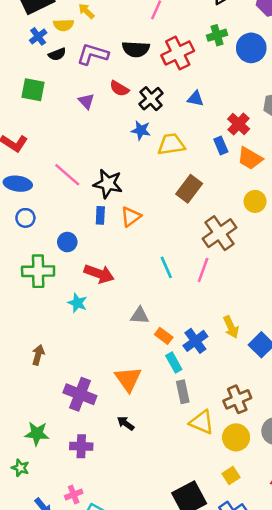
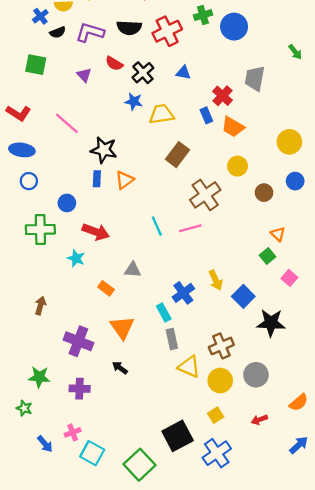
pink line: (67, 175) -> (67, 123), moved
pink line: (203, 270) -> (190, 228), turned 55
orange rectangle: (164, 336) -> (106, 288), moved

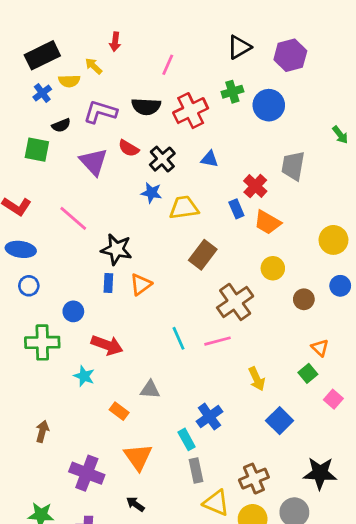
black semicircle: (58, 32) -> (61, 125), moved
purple triangle: (84, 75) -> (94, 162), size x1.6
yellow arrow: (216, 280) -> (257, 379), moved
black star: (271, 323) -> (320, 473), moved

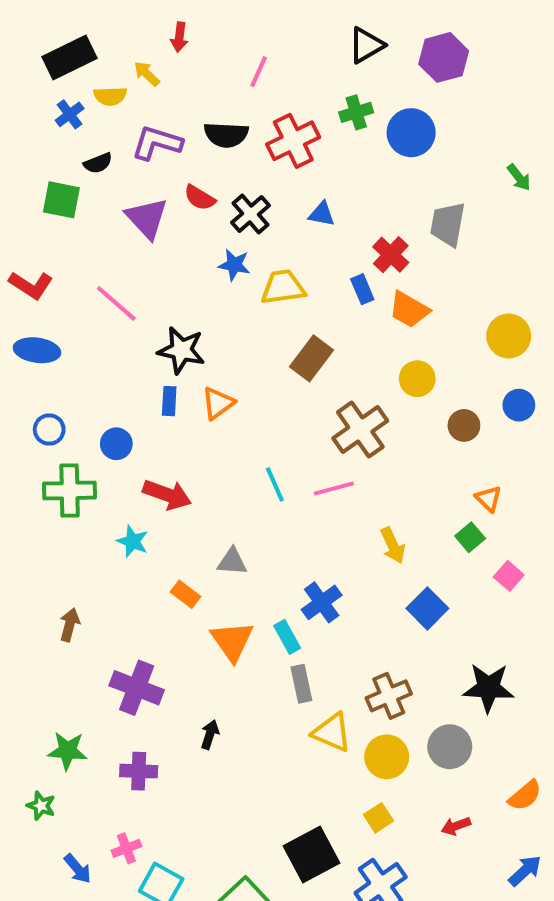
blue circle: (29, 286) -> (49, 430), moved
orange triangle: (138, 457) -> (232, 641), moved
black arrow: (135, 504) -> (210, 734), turned 72

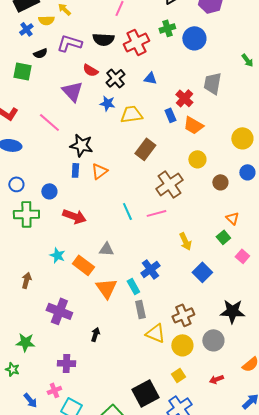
purple triangle: (147, 218) -> (72, 91), moved
cyan star: (133, 541) -> (57, 255), moved
orange rectangle: (185, 594) -> (83, 265), size x1.5
purple cross: (139, 771) -> (66, 363), moved

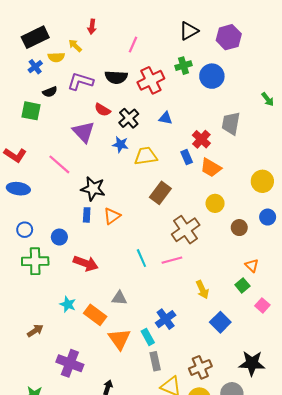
brown arrow: (26, 280) -> (35, 331), turned 42

